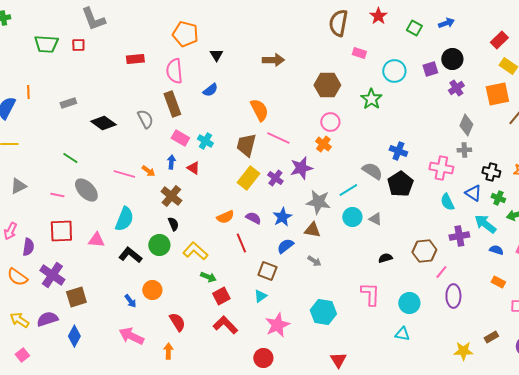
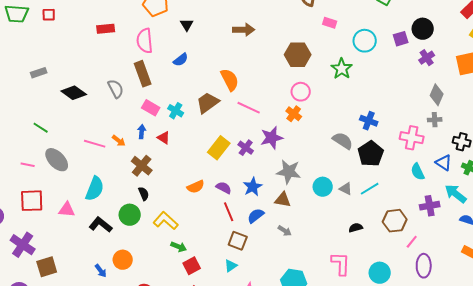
brown trapezoid: (246, 145) -> (208, 103), moved, turned 40
cyan line: (348, 190) -> (370, 189), moved
red line: (241, 243) -> (229, 212), moved

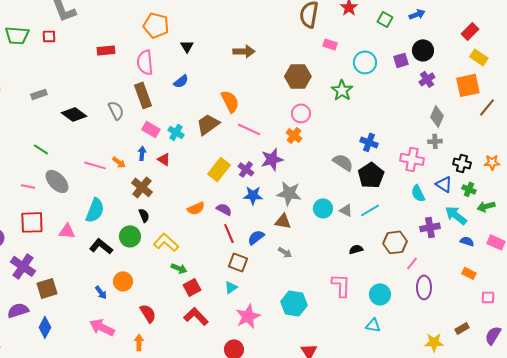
blue star: (253, 187) -> (253, 195), moved, turned 30

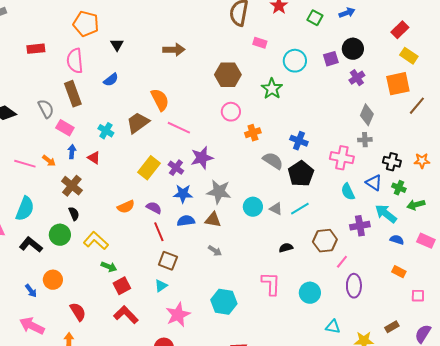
pink rectangle: (151, 129) -> (65, 128), moved
orange cross: (294, 135) -> (253, 133), moved, turned 35
blue semicircle: (256, 237) -> (186, 221), moved, turned 30
cyan triangle: (373, 325) -> (333, 327), moved

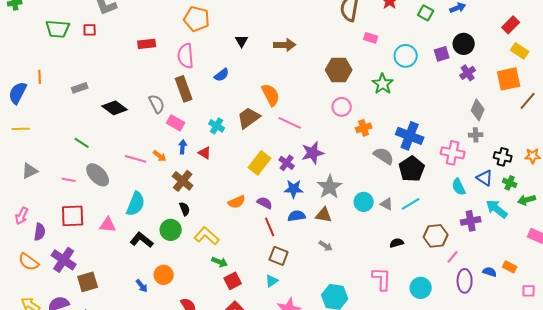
black triangle: (117, 45) -> (242, 41), moved
blue cross: (299, 141) -> (410, 136), size x1.5
gray star: (219, 192) -> (330, 187), turned 30
blue semicircle: (397, 240) -> (490, 272), moved

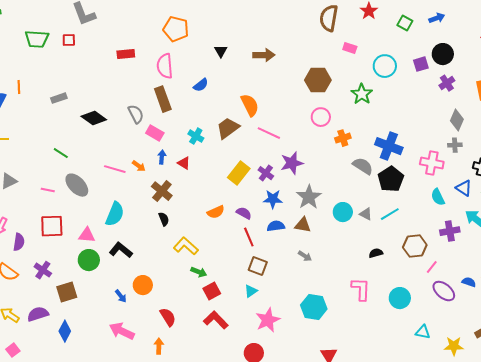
green circle: (171, 230) -> (89, 260), moved
purple cross: (64, 260) -> (43, 270), size x0.7
purple ellipse: (465, 281) -> (444, 291), turned -50

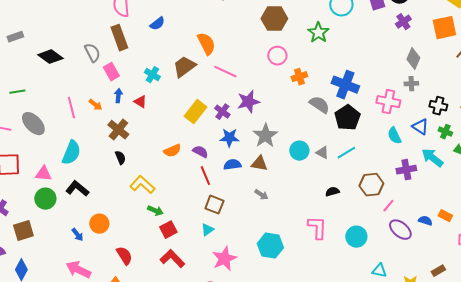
pink rectangle: (155, 133) -> (111, 72), turned 30
green line: (61, 153) -> (17, 92), turned -42
pink line: (115, 169) -> (71, 108), turned 60

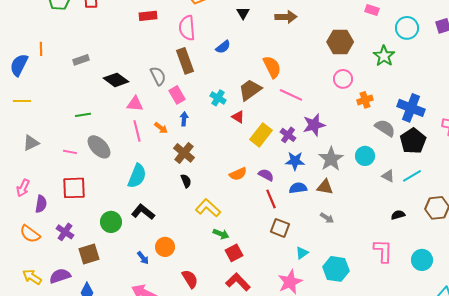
red triangle: (140, 102) -> (238, 117), moved
cyan circle: (299, 151) -> (365, 156), moved
pink triangle: (43, 174) -> (135, 104), moved
cyan triangle: (207, 230) -> (302, 253), moved

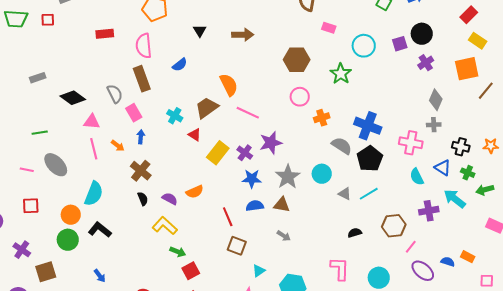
purple semicircle: (266, 175) -> (170, 199), moved
red square: (74, 188) -> (31, 206), size x0.7
orange circle: (165, 247) -> (71, 215), moved

